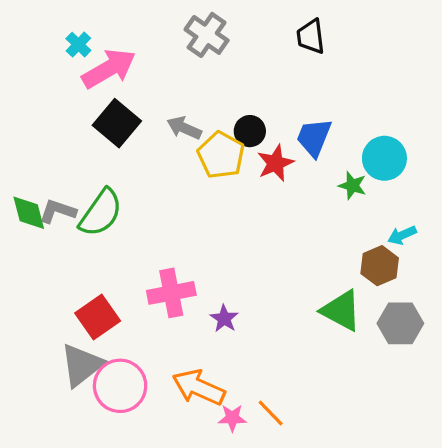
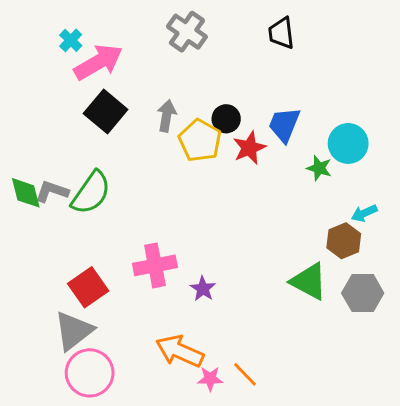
gray arrow: (184, 128) -> (167, 116), turned 76
pink circle: (120, 386) -> (90, 373), moved

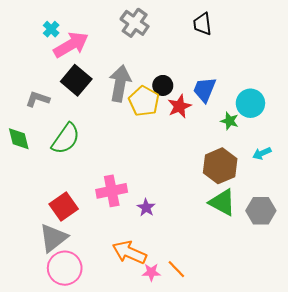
gray arrow: (167, 116) -> (120, 83), size x1.6
gray L-shape: (52, 191) -> (38, 99), moved
brown hexagon: (344, 241) -> (220, 166), moved, size x1.4

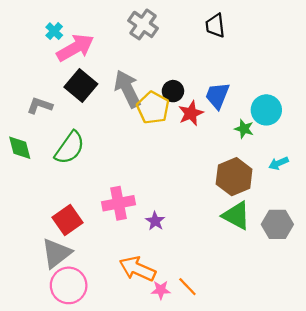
gray arrow: (120, 83) -> (127, 89), turned -36

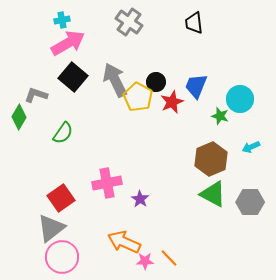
cyan cross: (54, 31) -> (62, 20), moved, turned 35
green diamond: (20, 148) -> (19, 117), moved, turned 45
green semicircle: (70, 148) -> (63, 133), size x0.7

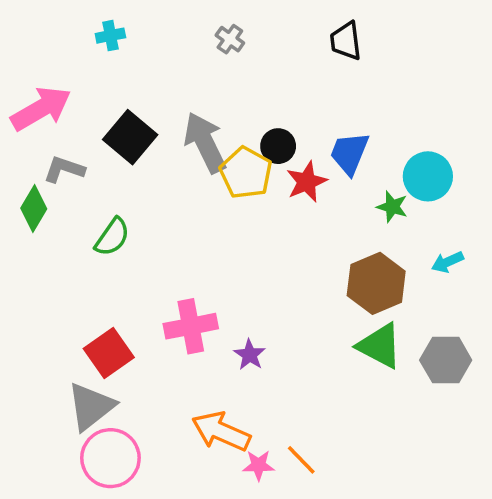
gray cross: (129, 22) -> (230, 39), size x0.6
pink arrow: (68, 43) -> (41, 109), moved

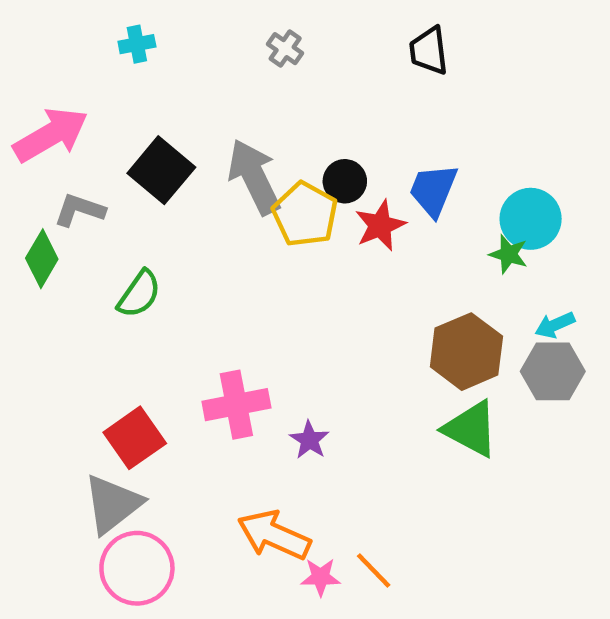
green star: (392, 207) -> (508, 254), moved
gray hexagon: (446, 360) -> (553, 371), moved

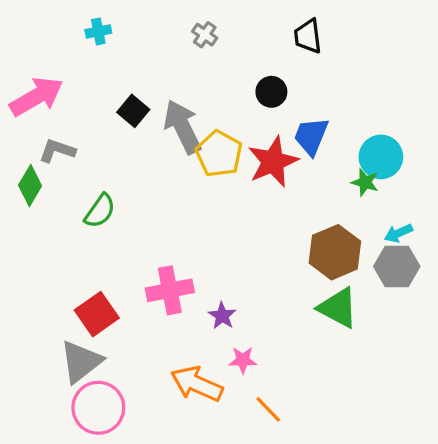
black square: (161, 170) -> (133, 111), moved, size x0.7
black circle: (345, 181) -> (271, 92), moved
red star: (380, 225) -> (273, 162), size x1.4
pink star: (320, 577) -> (243, 360), moved

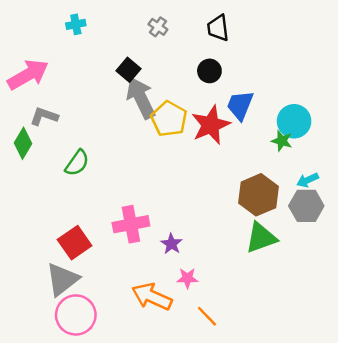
black trapezoid: (308, 36) -> (218, 28), moved
black square: (133, 111) -> (129, 70), moved
green triangle: (338, 308) -> (261, 238), turned -48

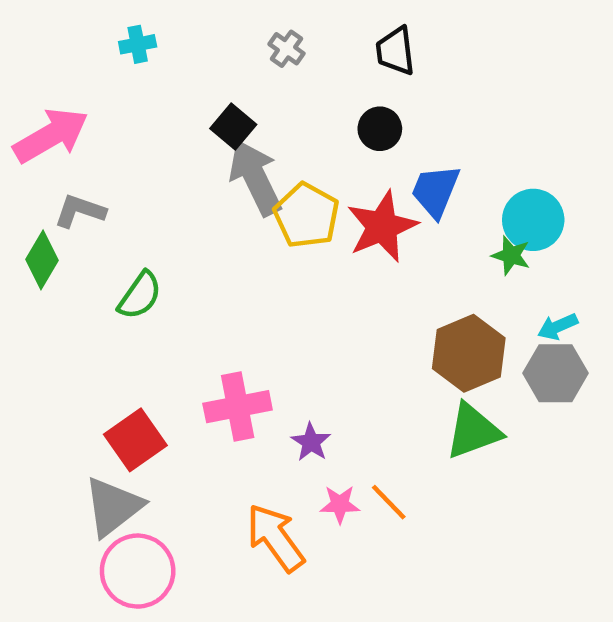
orange arrow: (152, 297) -> (275, 538), turned 30
orange line: (207, 316) -> (389, 502), moved

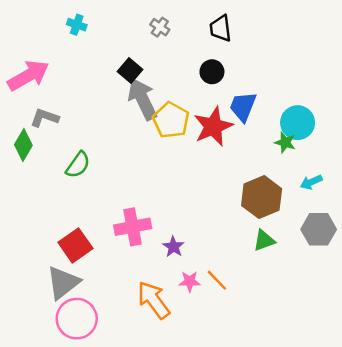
cyan cross: (138, 44) -> (77, 25), turned 30
gray hexagon: (555, 373) -> (319, 229), moved
green triangle: (473, 431) -> (264, 240), size x0.7

